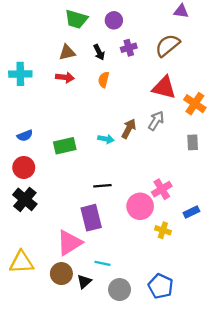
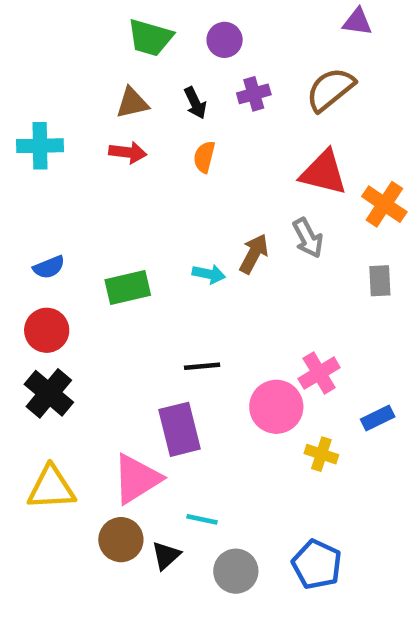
gray arrow: (156, 121) -> (308, 238), turned 120
yellow triangle: (21, 262) -> (51, 488), moved

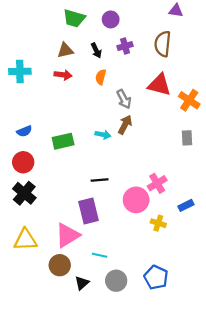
brown semicircle: (330, 89) -> (163, 44), turned -45
gray arrow: (308, 238) -> (124, 99), moved
black triangle: (166, 555) -> (82, 283), moved

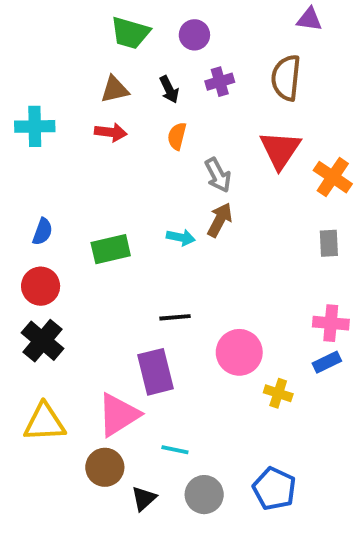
red triangle: (159, 85) -> (280, 150), turned 50
blue semicircle: (24, 131) -> (43, 232), turned -48
pink cross: (157, 183) -> (331, 323), moved, turned 36

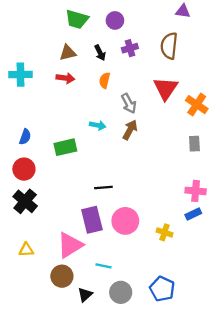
cyan arrow: (181, 237) -> (98, 125), moved
pink circle: (239, 352) -> (125, 221), moved
yellow triangle: (44, 422) -> (26, 250), size x0.6

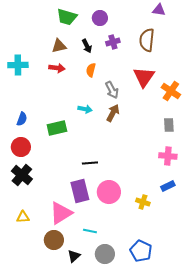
pink cross: (196, 191) -> (168, 156), moved

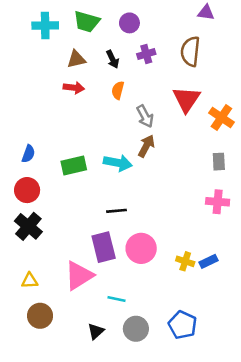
cyan cross: (18, 65) -> (45, 25), moved
cyan arrow: (85, 109) -> (118, 163), moved, size x1.5
blue rectangle: (168, 186) -> (208, 261), moved
brown circle: (54, 240) -> (40, 316), moved

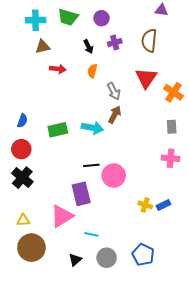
brown triangle: (76, 59) -> (43, 47), moved
pink circle: (141, 248) -> (114, 175), moved
brown circle: (40, 316) -> (31, 248), size x1.4

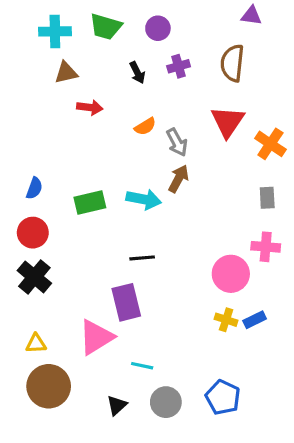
orange semicircle: (92, 71) -> (145, 126), moved, turned -136
pink circle: (114, 175) -> (231, 274), moved

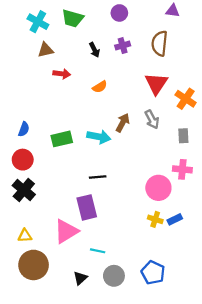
purple circle: (158, 28) -> (119, 13), moved
cyan cross: (55, 31) -> (38, 22), turned 30
gray arrow: (177, 142) -> (152, 119), moved

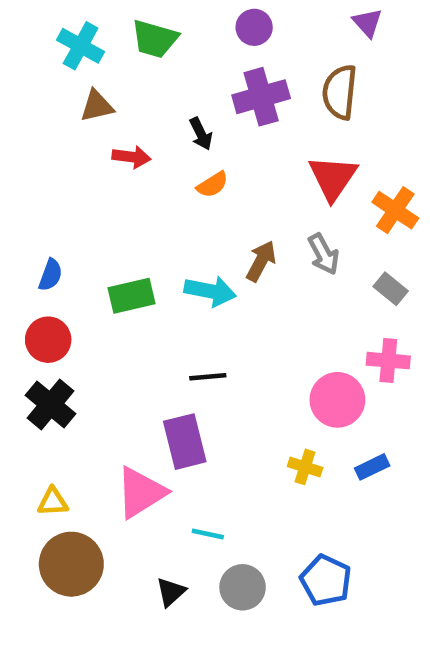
purple triangle: (173, 11) -> (367, 23), turned 40
purple cross: (123, 46) -> (261, 97), size x1.6
black arrow: (94, 50) -> (201, 134), moved
gray rectangle: (183, 136) -> (391, 289), turned -48
yellow cross: (155, 219) -> (305, 467), moved

